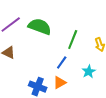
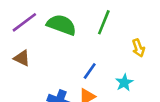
green line: (73, 40) -> (104, 22), moved

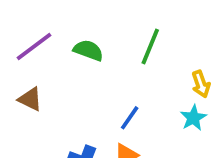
green semicircle: (61, 25) -> (88, 50), size x0.7
cyan star: (124, 82) -> (193, 118), moved

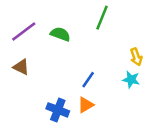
green line: (150, 47) -> (102, 18), moved
cyan star: (193, 118) -> (131, 80), turned -30

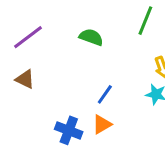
green line: (102, 18) -> (145, 21), moved
green semicircle: (60, 34) -> (91, 37), moved

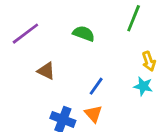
brown triangle: (25, 79) -> (46, 71), moved
orange triangle: (102, 124) -> (93, 114), turned -42

